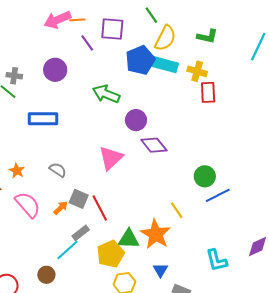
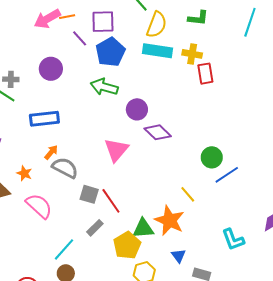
blue pentagon: (140, 60) -> (110, 52), moved
gray semicircle: (58, 170) -> (65, 168), size x1.5
orange arrow: (61, 208) -> (51, 152), moved
cyan line: (68, 250) -> (64, 249), moved

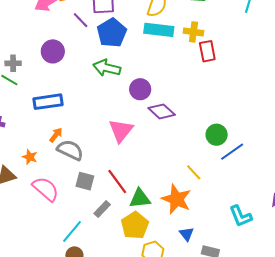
gray square: (89, 194) -> (85, 181), moved
green triangle: (143, 228) -> (140, 198), moved

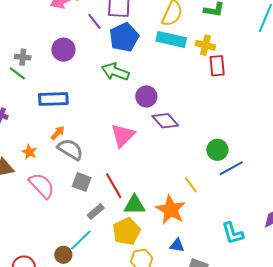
cyan line: (72, 232) -> (81, 240), moved
blue triangle: (187, 234) -> (177, 245), turned -49

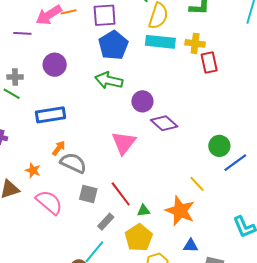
purple line: (94, 21) -> (22, 33), moved, turned -42
green triangle: (134, 205) -> (144, 211), size x0.6

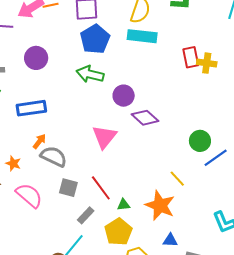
yellow cross: (195, 43) -> (207, 63), moved

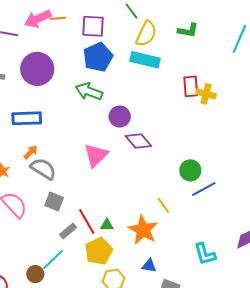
purple circle: (36, 58) -> (37, 69), size x1.4
red line: (101, 188) -> (87, 222), moved

